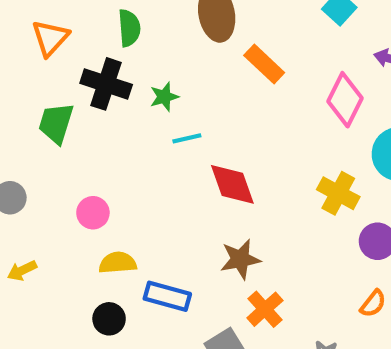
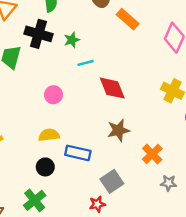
pink circle: (93, 213) -> (54, 95), moved
orange cross: (265, 309) -> (152, 154), moved

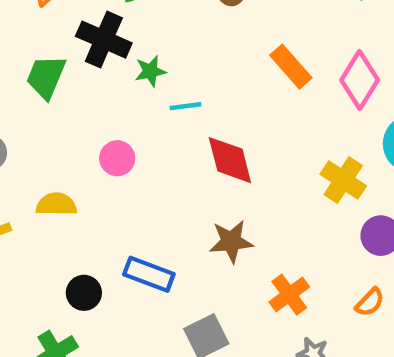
orange rectangle: (128, 19) -> (291, 67), moved
green star: (72, 40) -> (150, 71), moved
yellow semicircle: (49, 135) -> (56, 204), moved

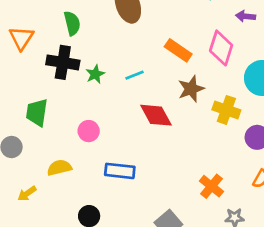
green trapezoid: (46, 77) -> (37, 112), moved
cyan line: (185, 106) -> (135, 75), moved
brown star: (231, 241) -> (191, 89), moved
blue rectangle: (149, 274) -> (120, 171), moved

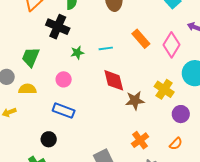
green star: (95, 74) -> (77, 53), moved
brown star: (191, 89) -> (135, 100), moved
yellow semicircle: (59, 168) -> (27, 89), moved
blue rectangle: (120, 171) -> (64, 111), moved

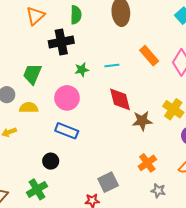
black cross: (58, 27) -> (61, 42), turned -35
pink circle: (64, 79) -> (67, 98), size x1.5

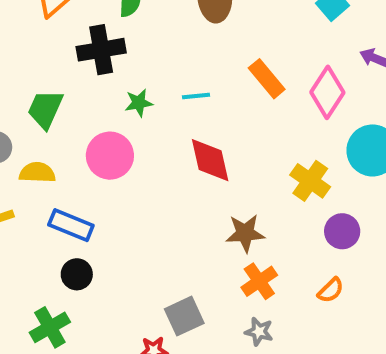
brown star: (142, 121) -> (245, 233), moved
blue rectangle: (67, 131) -> (71, 225), moved
gray star: (158, 191) -> (259, 332), moved

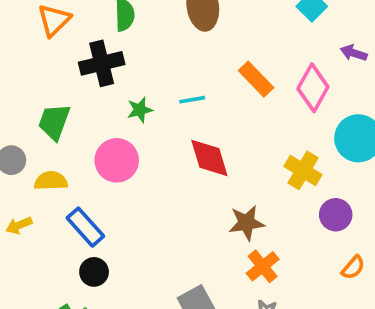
blue rectangle: (71, 225) -> (85, 227), turned 30
orange semicircle: (331, 290) -> (353, 267), moved

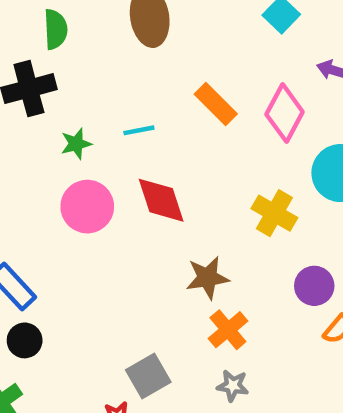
pink circle: (117, 160) -> (87, 207), moved
purple circle: (336, 215) -> (314, 286), moved

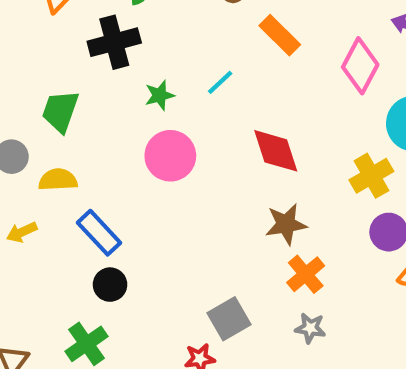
orange rectangle: (216, 104) -> (280, 35), moved
cyan line: (139, 130) -> (220, 82), turned -32
red diamond: (161, 200) -> (276, 151), moved
yellow cross: (274, 213) -> (371, 176), moved, turned 30

